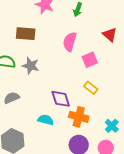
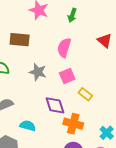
pink square: (90, 60) -> (67, 76), moved
gray star: (31, 66) -> (38, 72), moved
cyan semicircle: (46, 120) -> (28, 126), moved

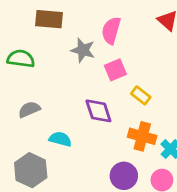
gray star: (38, 72) -> (83, 50), moved
orange cross: (73, 124) -> (142, 136), moved

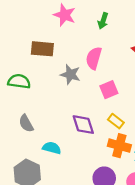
pink square: (115, 70) -> (109, 90), moved
yellow rectangle: (141, 95) -> (116, 121), moved
gray semicircle: (29, 109) -> (26, 123), turned -96

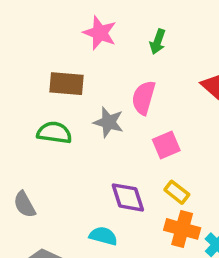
green semicircle: (19, 81) -> (54, 133), moved
gray semicircle: (26, 123) -> (25, 204), moved
cyan semicircle: (52, 148) -> (103, 236), moved

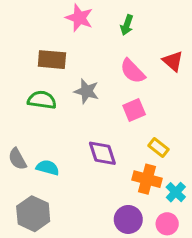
pink semicircle: (144, 98) -> (133, 71), moved, turned -60
yellow rectangle: (177, 192) -> (159, 147), moved
cyan semicircle: (103, 236) -> (48, 168), moved

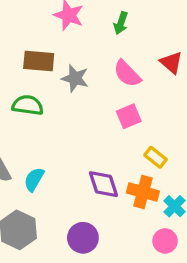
gray star: (86, 91) -> (75, 78), moved
purple diamond: (102, 153) -> (103, 184), moved
cyan semicircle: (48, 168) -> (34, 179), turned -75
purple circle: (128, 219) -> (83, 238), moved

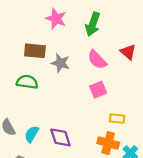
green arrow: (121, 23) -> (93, 24), size x1.5
yellow rectangle: (156, 157) -> (117, 119), turned -32
purple diamond: (103, 184) -> (60, 137), moved

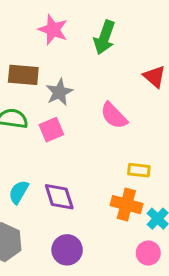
pink semicircle: (97, 60) -> (114, 116), moved
gray star: (60, 63) -> (59, 92), turned 30
pink square: (98, 90) -> (51, 130), moved

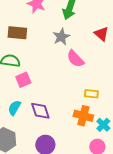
gray star: (59, 92) -> (61, 37), moved
pink square: (51, 130) -> (23, 80), moved

